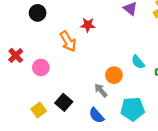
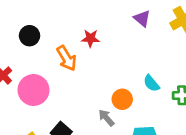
black circle: (38, 13) -> (30, 36), moved
pink circle: (41, 67) -> (33, 90), size x1.5

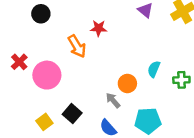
black circle: (30, 36) -> (41, 14), moved
cyan semicircle: (151, 83) -> (154, 69), turned 63

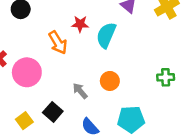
cyan semicircle: (154, 69) -> (106, 35), moved, size x1.5
gray arrow: (113, 100) -> (80, 91), moved

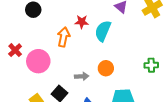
orange arrow: (58, 43) -> (63, 37), turned -138
gray arrow: (80, 91) -> (82, 76), turned 128

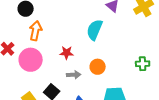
red star: (82, 22) -> (67, 53), moved
orange arrow: (63, 37) -> (36, 31), moved

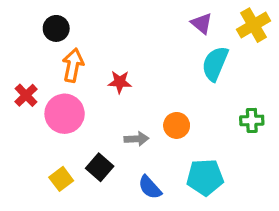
cyan semicircle: (95, 30) -> (215, 64), moved
red star: (67, 53) -> (120, 82), moved

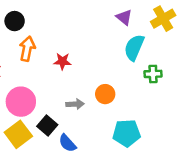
pink circle: (65, 114) -> (21, 102), moved
green cross: (252, 120) -> (153, 74), moved
yellow square: (61, 179) -> (18, 134), size x1.5
blue semicircle: (150, 187) -> (67, 143), moved

